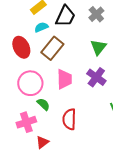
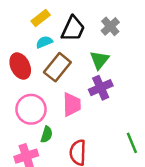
green triangle: (98, 47) -> (99, 60), moved
purple cross: (96, 77) -> (101, 88), moved, turned 30
green semicircle: (43, 104) -> (47, 134), turned 64

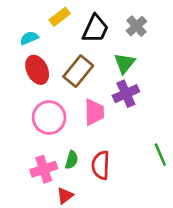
cyan semicircle: (44, 42) -> (29, 38), moved
green semicircle: (47, 134) -> (72, 160), moved

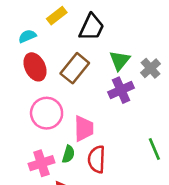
gray cross: (136, 26) -> (151, 68), moved
pink trapezoid: (94, 112) -> (84, 129), moved

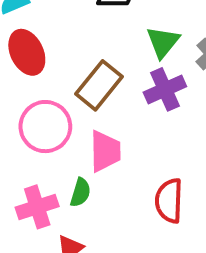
brown rectangle: (75, 68) -> (99, 85), moved
red semicircle: (97, 159) -> (169, 201), moved

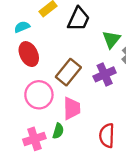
green triangle: (163, 42) -> (111, 39), moved

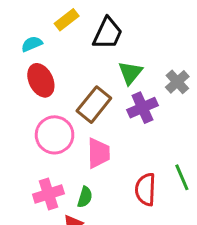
green triangle: (111, 39) -> (130, 73), moved
green semicircle: (58, 131) -> (85, 197), moved

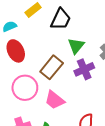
pink trapezoid: (98, 153) -> (55, 100), turned 130

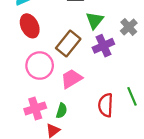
pink trapezoid: (55, 100) -> (72, 79), turned 110

